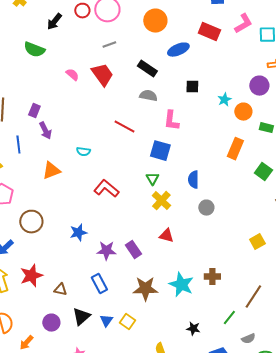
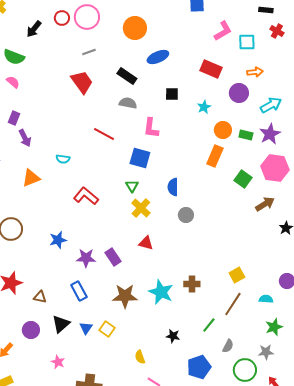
red rectangle: (209, 32) -> (211, 69), moved
pink semicircle: (72, 75) -> (13, 82), moved
orange circle: (243, 112) -> (223, 130), moved
yellow square: (257, 242) -> (237, 275), moved
gray semicircle: (248, 339) -> (228, 346), turned -40

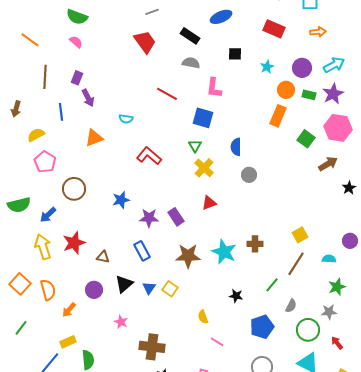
purple circle: (239, 93) -> (302, 68), moved
red triangle: (146, 243) -> (209, 203), turned -35

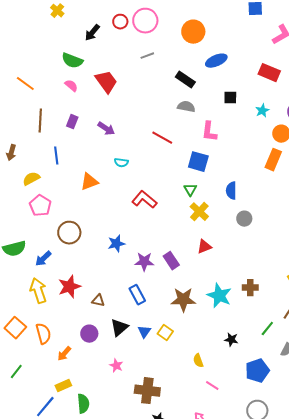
red trapezoid: (145, 42) -> (106, 82), moved
purple arrow: (88, 98) -> (106, 129), moved, turned -30

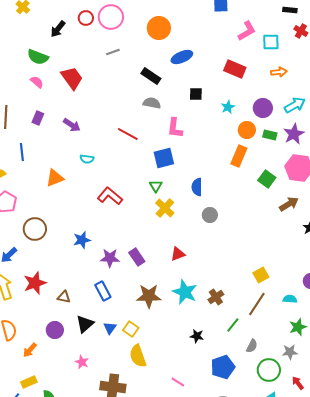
blue square: (198, 162) -> (164, 158), turned -30
red triangle: (204, 247) -> (178, 254), moved
brown cross: (250, 288) -> (216, 297), moved, turned -35
yellow semicircle: (198, 361) -> (138, 356), moved, size x1.6

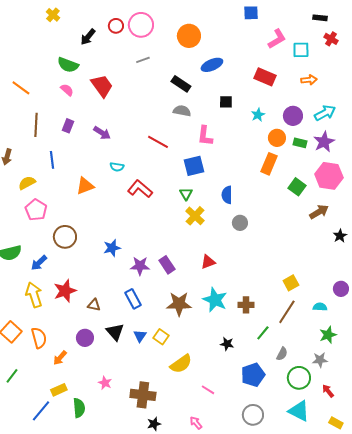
red L-shape: (110, 196) -> (140, 189), moved
brown cross: (216, 297) -> (246, 305), turned 35
black triangle: (85, 324) -> (115, 332), turned -30
yellow semicircle: (138, 356) -> (181, 364), moved, turned -105
pink star: (82, 362) -> (105, 383), moved

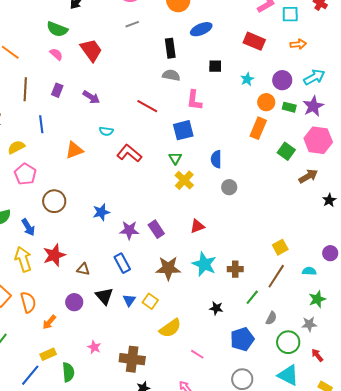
black rectangle: (181, 84) -> (170, 48), turned 48
blue arrow: (39, 263) -> (28, 227), turned -78

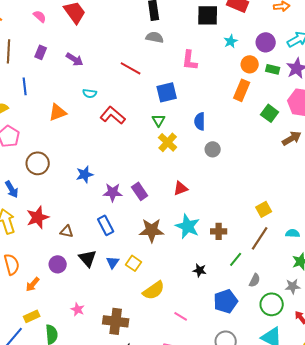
black square: (215, 66) -> (208, 15), moved, size x1.6
pink L-shape: (194, 100) -> (190, 60), moved

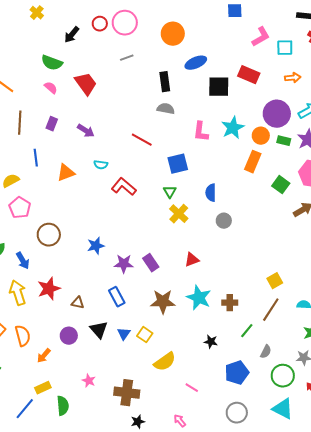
cyan star: (231, 41) -> (233, 128), moved, size x1.6
purple circle: (266, 42) -> (277, 114), size x1.4
orange triangle: (58, 112) -> (66, 173), moved

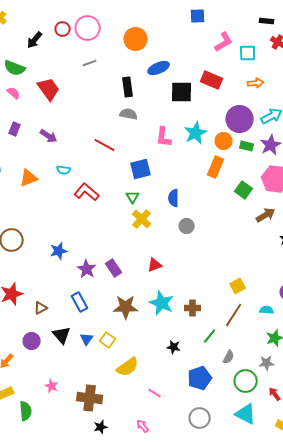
purple star: (124, 264) -> (87, 269), turned 30
brown triangle: (78, 303) -> (41, 308), turned -40

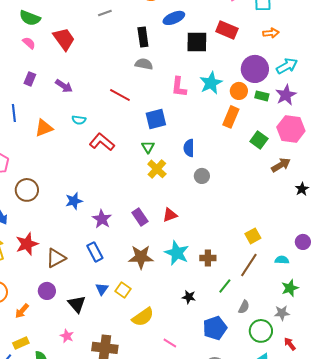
purple rectangle: (114, 268) -> (140, 217), moved
brown triangle: (41, 308) -> (56, 258), size x1.5
black triangle: (62, 335) -> (77, 304), moved

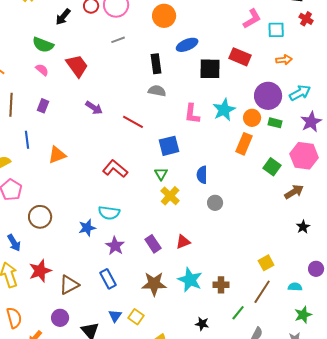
purple arrow: (64, 86) -> (94, 108), moved
purple star: (286, 95) -> (311, 122), moved
cyan semicircle: (79, 120) -> (109, 213), moved, size x1.5
black star: (302, 189) -> (303, 227), moved

